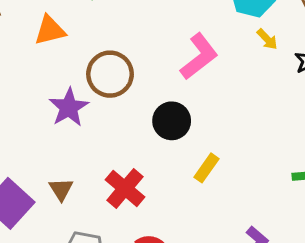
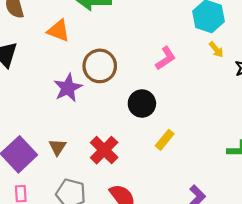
orange triangle: (50, 30) -> (58, 31), turned 30
pink L-shape: (199, 57) -> (166, 58), size x0.7

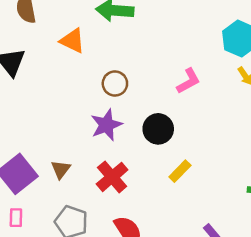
brown circle: (100, 66) -> (115, 83), size x0.7
purple star: (68, 88) -> (106, 125), moved

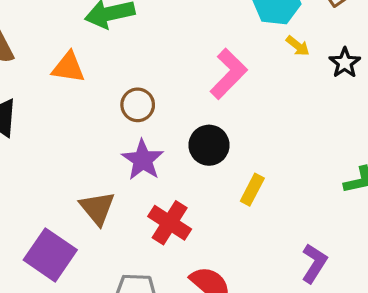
pink L-shape: (188, 81) -> (229, 74), size x1.4
brown triangle: (61, 169) -> (97, 208), moved, size x1.4

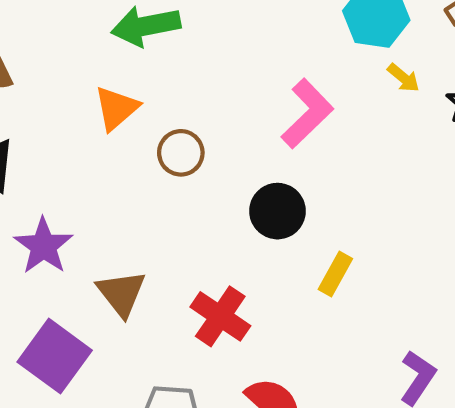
orange triangle: (68, 67) -> (116, 108), moved, turned -51
purple star: (143, 160) -> (43, 246), moved

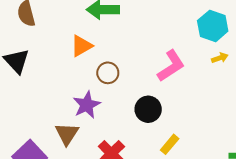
yellow arrow: (403, 78) -> (220, 58), turned -70
purple star: (43, 246) -> (87, 105), moved

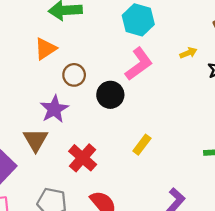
cyan hexagon: (213, 26) -> (138, 20), moved
black circle: (148, 109) -> (110, 95), moved

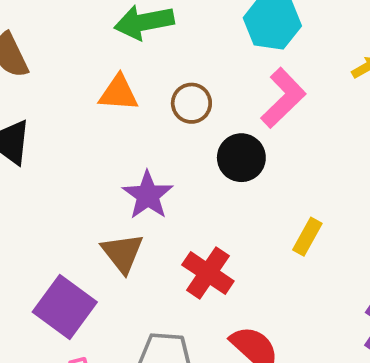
orange triangle: (45, 49) -> (119, 93), turned 45
brown circle: (74, 75) -> (191, 103), moved

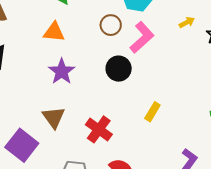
brown circle: (191, 103) -> (111, 25), moved
purple star: (148, 195) -> (62, 71), moved

